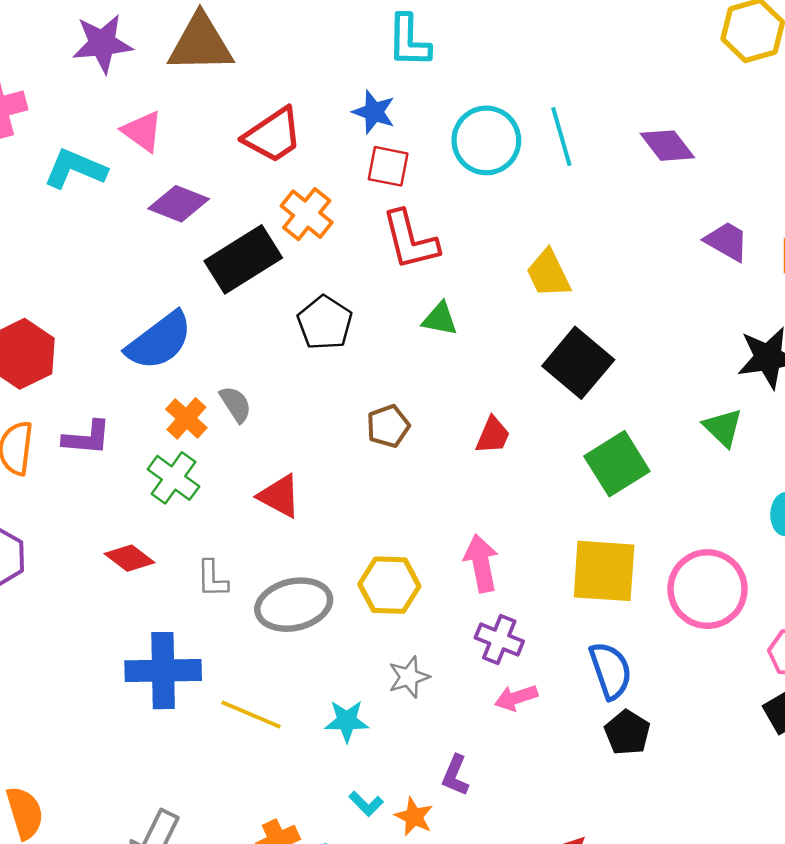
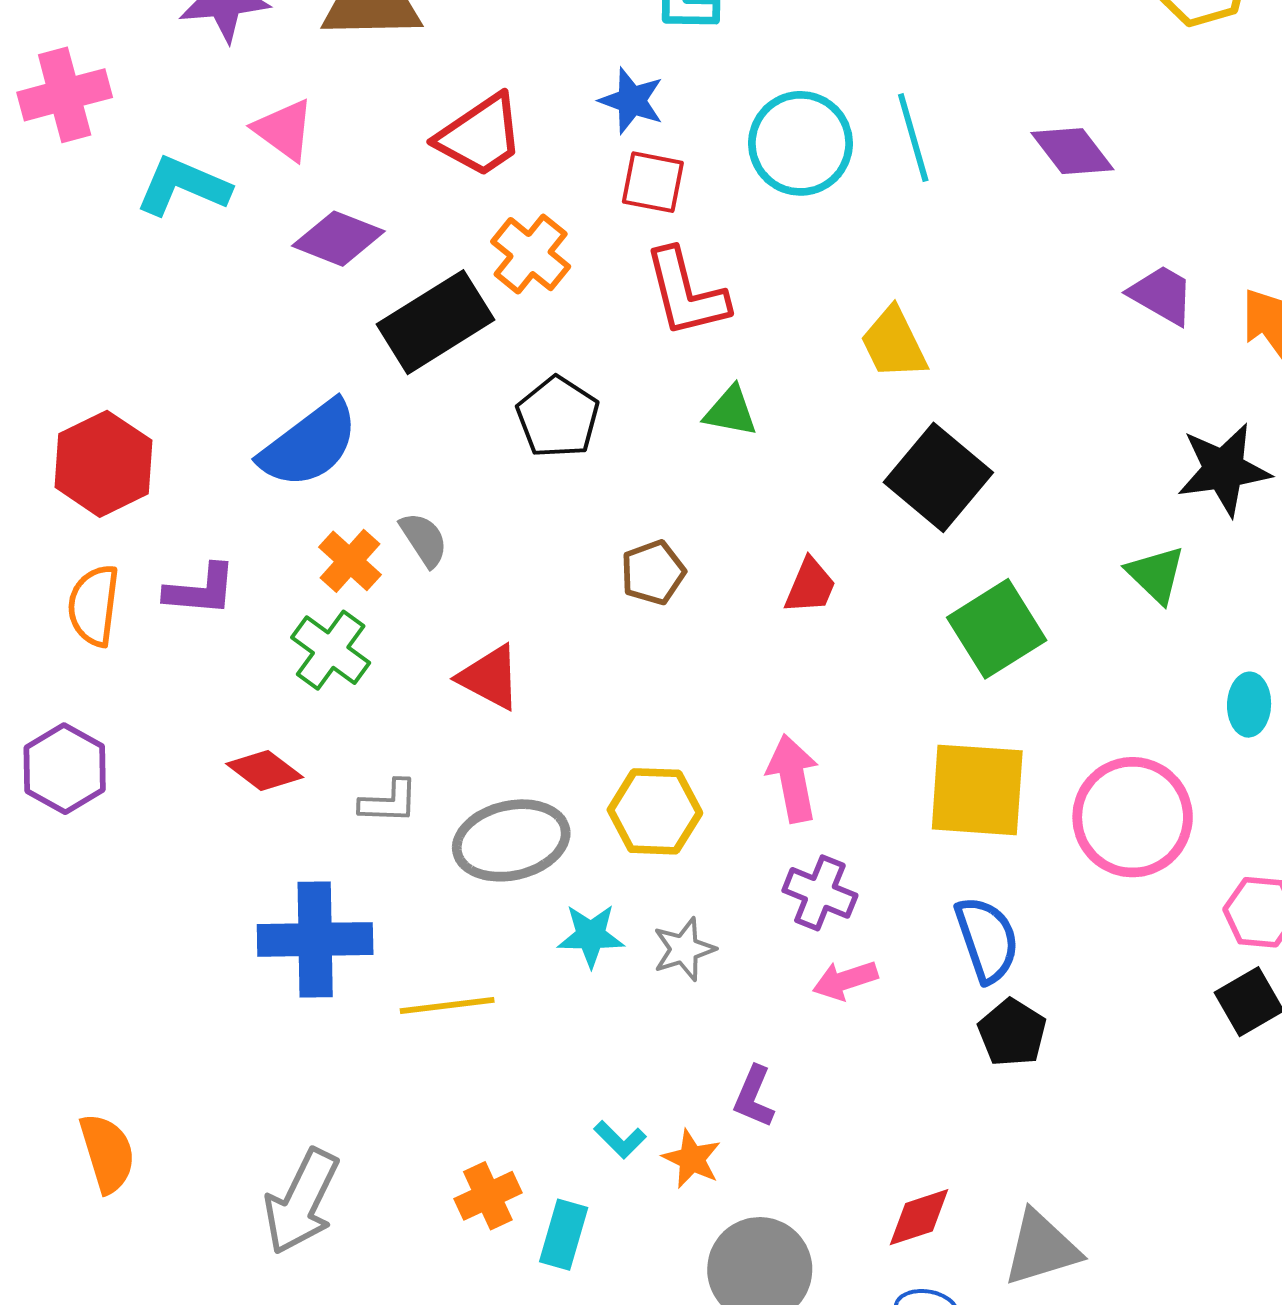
gray L-shape: (212, 579) -> (389, 802), turned -87
yellow line: (251, 715) -> (447, 1006), turned -30
cyan star: (347, 721) -> (591, 936), moved

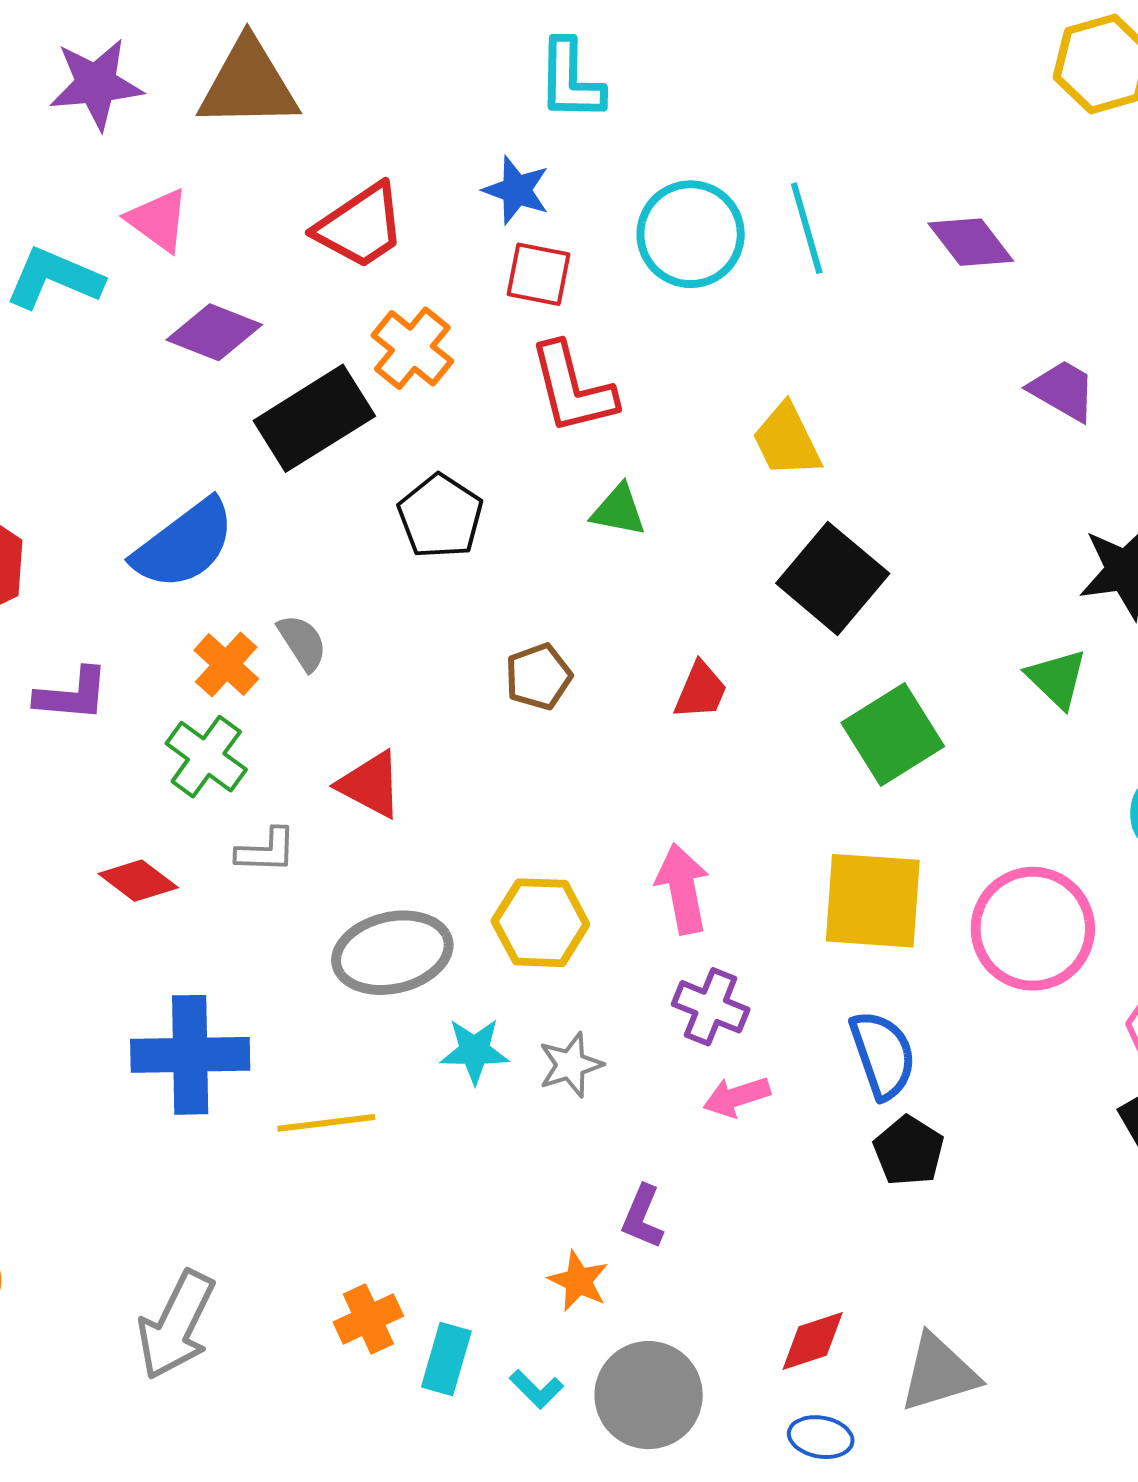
gray L-shape: (389, 802) -> (266, 851), moved
cyan L-shape: (620, 1139) -> (536, 1389), moved

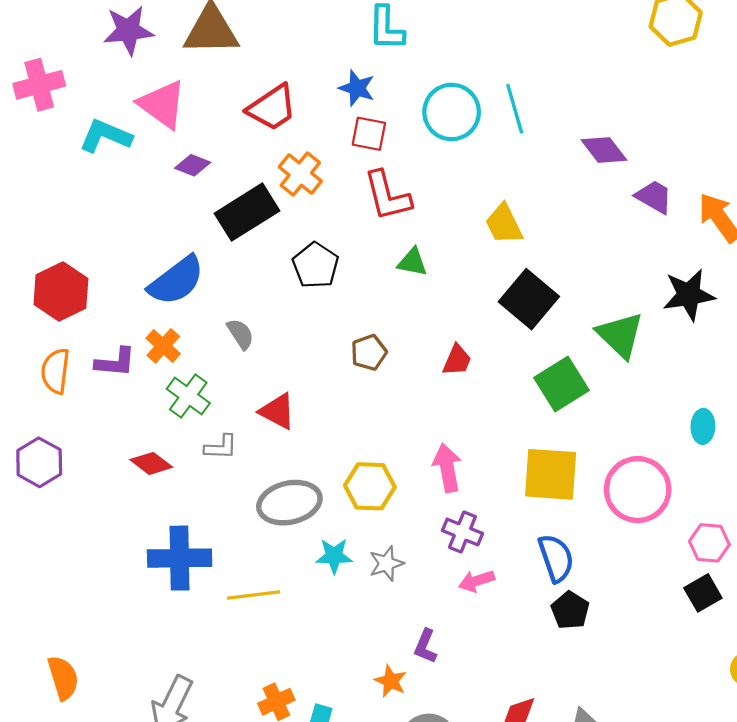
pink triangle: (158, 220) -> (162, 104), size x1.4
purple diamond: (971, 242) -> (604, 150), moved
purple diamond: (214, 332) -> (193, 165), size x0.7
orange cross: (226, 665) -> (163, 346), moved
green triangle: (1057, 679) -> (620, 335), moved, size x1.4

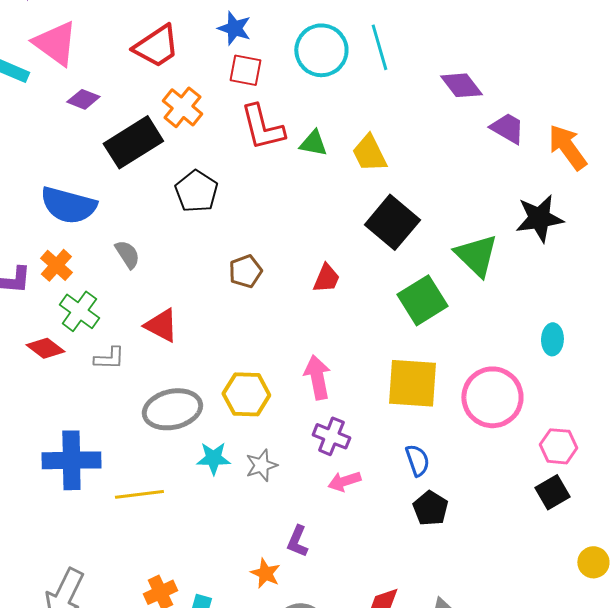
green triangle: (412, 262) -> (313, 143), moved
blue semicircle: (176, 281) -> (68, 205), turned 52
red diamond: (151, 463) -> (45, 348), moved
blue semicircle: (556, 558) -> (417, 460), size x0.7

